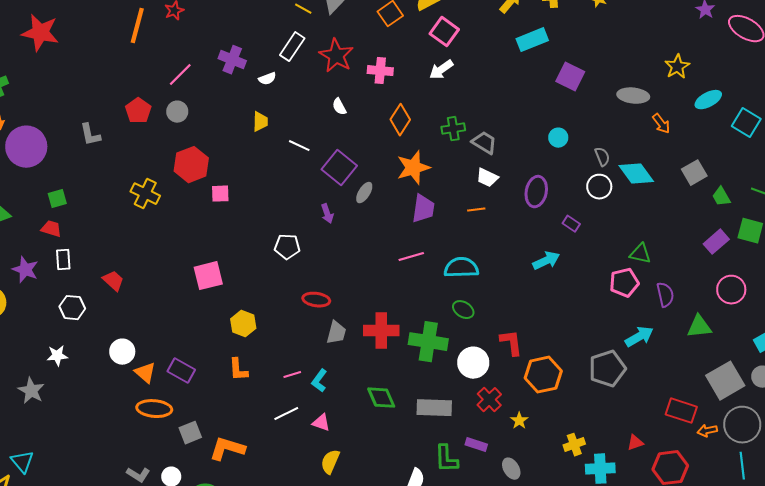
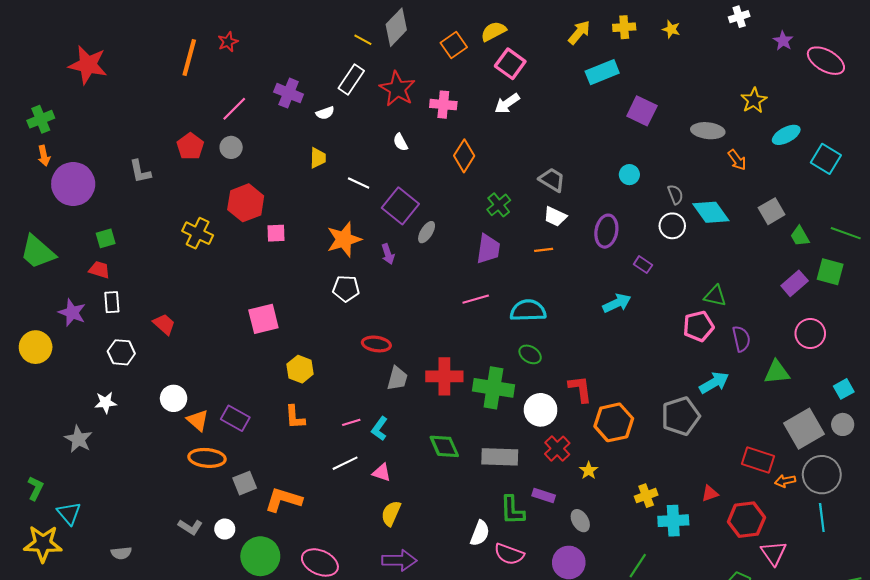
green cross: (453, 129) -> (499, 205), moved, turned -30
orange star: (413, 168) -> (344, 239), moved

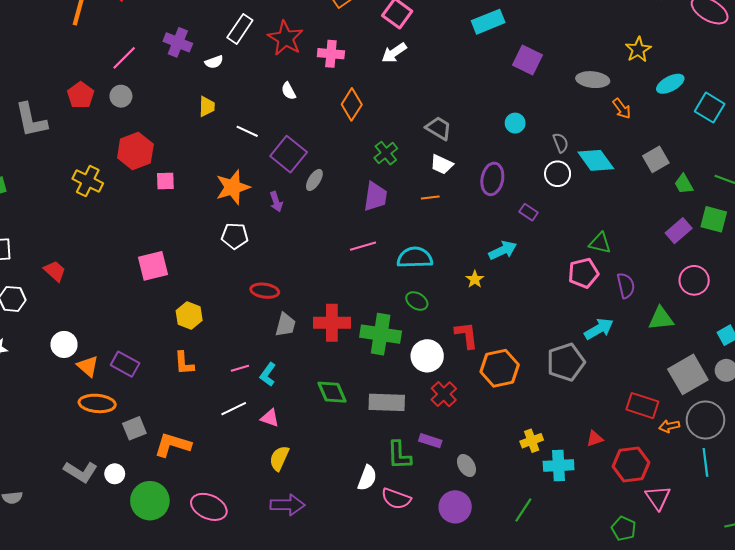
gray L-shape: (140, 171) -> (31, 120), size x1.5
yellow star: (589, 470) -> (475, 279), moved
gray L-shape: (190, 527) -> (81, 472), size x1.4

